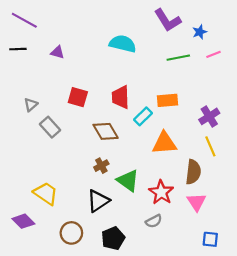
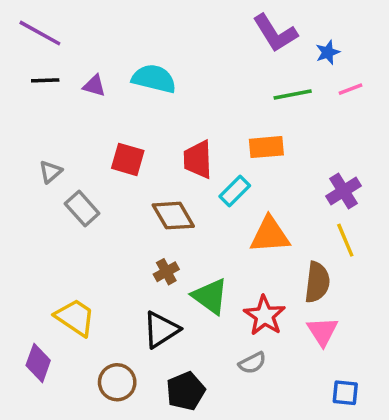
cyan semicircle: (123, 44) -> (154, 79), moved
black line: (18, 49) -> (45, 80), moved
orange rectangle: (168, 100) -> (266, 147), moved
purple diamond: (23, 221) -> (38, 363), turned 65

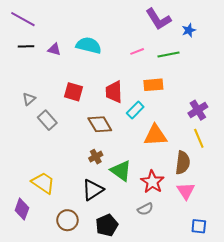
pink line: (351, 89) -> (137, 51), moved

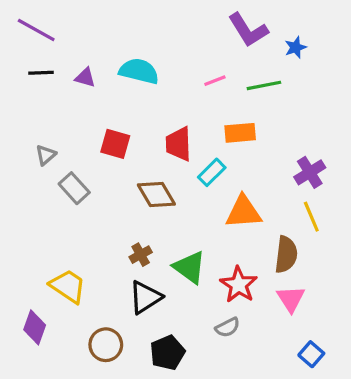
brown cross: (96, 157) -> (141, 255), moved
blue square: (199, 226) -> (311, 354), turned 35

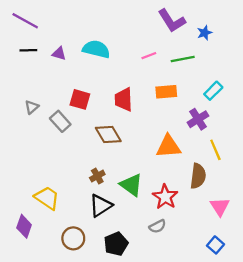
cyan rectangle: (212, 172) -> (213, 91), moved
purple cross: (310, 172) -> (198, 119), moved
gray rectangle: (74, 188) -> (60, 121), moved
pink triangle: (291, 299) -> (220, 207), moved

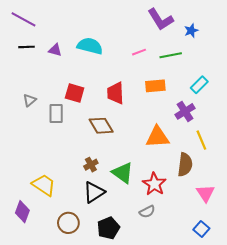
gray rectangle: (60, 121) -> (56, 113), turned 42

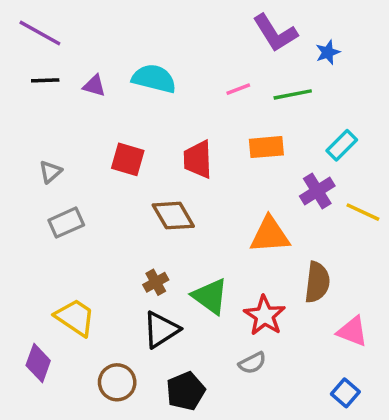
gray rectangle: (56, 113) -> (66, 223), moved, turned 66
yellow line: (201, 140) -> (363, 212), moved, turned -42
pink triangle: (205, 193) -> (352, 331), turned -36

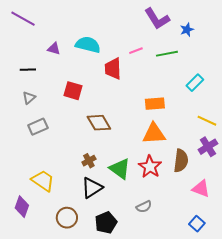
black line: (45, 80) -> (28, 70), moved
orange rectangle: (266, 147) -> (155, 104), moved
red trapezoid: (198, 159) -> (113, 69), moved
purple cross: (317, 191) -> (208, 147), moved
red star: (265, 316) -> (150, 167), moved

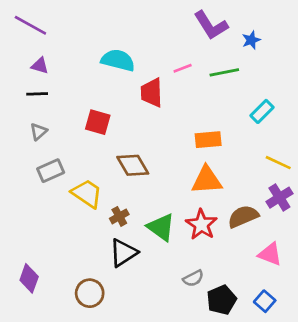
purple triangle: (54, 49) -> (40, 66), moved
brown semicircle: (181, 161) -> (243, 216), turned -120
yellow trapezoid: (43, 181) -> (87, 194), moved
black pentagon: (106, 223) -> (222, 300), moved

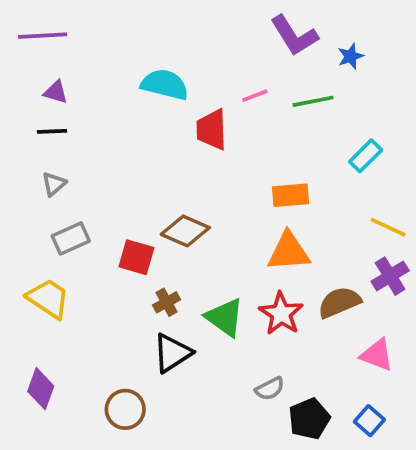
purple line: (30, 25) -> (43, 36), turned -32
red square: (98, 122) -> (136, 257), moved
brown diamond: (133, 165) -> (185, 231), turned -36
yellow trapezoid: (87, 194) -> (48, 299), moved

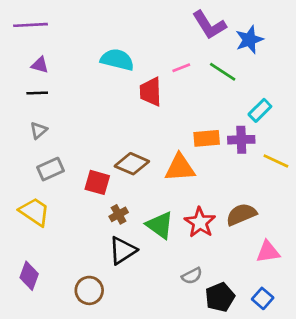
blue star: (351, 56) -> (249, 40), size x1.5
green line: (313, 101) -> (223, 72), turned 44
orange triangle: (289, 252) -> (180, 168), moved
purple cross: (390, 276) -> (241, 140), moved, turned 30
pink triangle: (377, 355) -> (268, 252), turned -30

